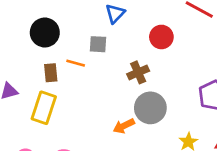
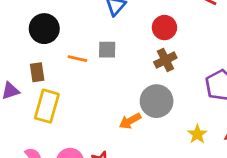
gray square: (98, 44) -> (107, 50), moved
brown cross: (138, 72) -> (165, 60), moved
brown rectangle: (51, 73) -> (37, 72), moved

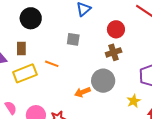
orange line: (77, 59) -> (52, 64), moved
yellow rectangle: (47, 106) -> (25, 73), turned 45
yellow star: (197, 134) -> (134, 101), moved

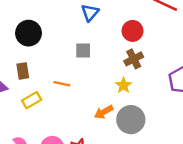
yellow rectangle: (25, 73) -> (32, 100), size x0.7
gray circle: (103, 81) -> (131, 120), moved
yellow star: (134, 101) -> (124, 85), moved

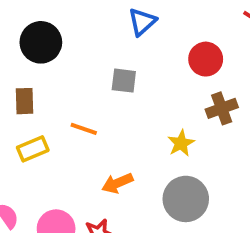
brown cross: (134, 59) -> (222, 108), moved
orange arrow: (104, 112) -> (117, 183), moved

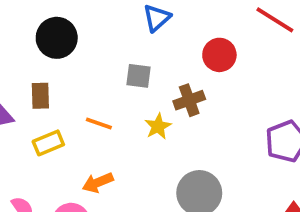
brown cross: (222, 108) -> (189, 100), moved
yellow star: (181, 143) -> (158, 126), moved
orange arrow: (117, 183) -> (98, 183), moved

